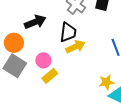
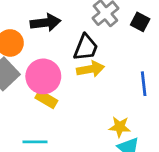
pink circle: (43, 60) -> (43, 76), size x1.6
yellow rectangle: (50, 76) -> (46, 99), turned 56

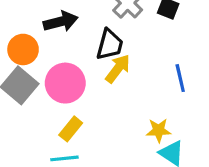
yellow arrow: (90, 69) -> (118, 69), turned -36
yellow rectangle: (46, 99) -> (71, 129), moved, turned -75

